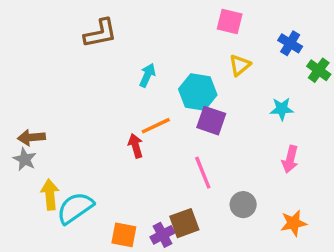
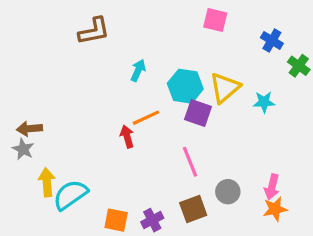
yellow triangle: (240, 65) -> (225, 88), moved, size x1.5
pink arrow: (290, 159) -> (272, 187), moved
brown square: (184, 223) -> (193, 209), moved

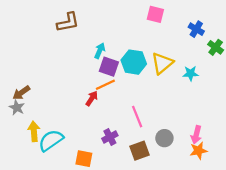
purple square: (198, 113) -> (109, 67), moved
brown arrow: (29, 129) -> (21, 93), turned -30
red arrow: (127, 137) -> (92, 98), turned 49
purple cross: (152, 220) -> (110, 137), moved

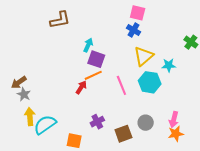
blue cross: (196, 29) -> (134, 30), moved
cyan hexagon: (134, 62) -> (150, 82), moved
gray star: (17, 107) -> (24, 94), moved
pink line: (137, 117) -> (121, 85), moved

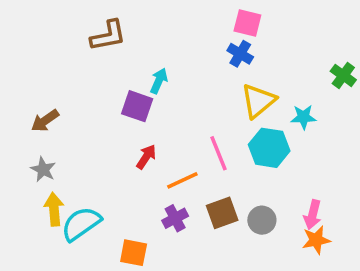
purple square: (96, 59) -> (137, 106), moved
orange line: (93, 75) -> (182, 180), moved
brown arrow: (19, 82) -> (45, 121), moved
brown square: (123, 134) -> (222, 213), moved

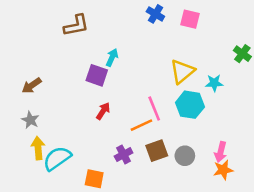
pink square: (247, 23) -> (190, 19), moved
blue cross: (240, 54) -> (155, 14), moved
orange line: (182, 180) -> (141, 125), moved

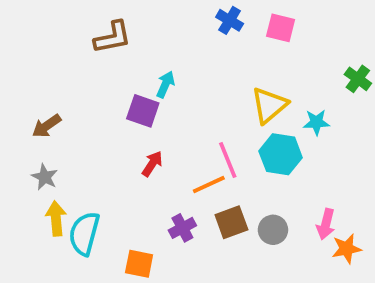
cyan semicircle: (57, 158) -> (84, 234), turned -40
orange star: (223, 170) -> (347, 249), moved

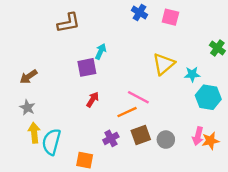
purple square: (143, 111) -> (87, 67), turned -30
cyan hexagon: (281, 154) -> (208, 97), moved
pink line: (228, 160) -> (138, 97), turned -40
orange star: (347, 249) -> (210, 141), moved

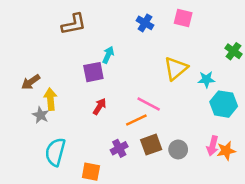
blue cross: (140, 13) -> (145, 23), moved
gray star: (27, 108) -> (41, 115), moved
yellow arrow: (34, 133) -> (50, 99), moved

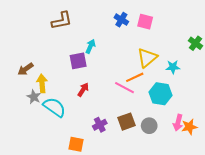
pink square: (183, 18) -> (145, 22), moved
cyan hexagon: (224, 104) -> (161, 94), moved
orange line: (136, 120) -> (135, 77), moved
cyan semicircle: (55, 152) -> (54, 107), moved, turned 110

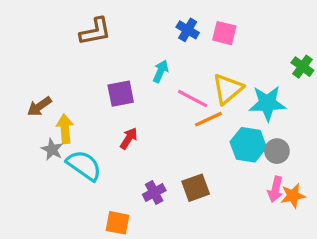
cyan arrow: (90, 46) -> (161, 71), moved
cyan star: (173, 67) -> (267, 103), size x1.6
pink line: (124, 88) -> (192, 98), moved
gray circle: (149, 126) -> (277, 151), moved

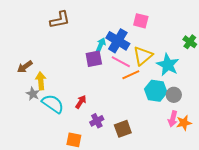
blue cross: (188, 30) -> (118, 41), moved, size x1.6
purple square: (121, 94) -> (94, 59), moved
cyan star: (267, 103) -> (168, 65), turned 30
red arrow: (129, 138) -> (81, 102), moved
brown square: (196, 188) -> (123, 129), moved

